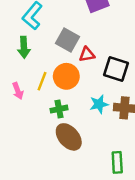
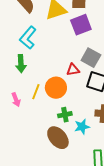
gray square: (67, 40) -> (91, 58), moved
cyan star: (99, 104) -> (82, 127), moved
green cross: (59, 109) -> (65, 115), moved

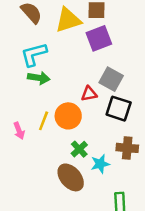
cyan L-shape: (28, 38) -> (34, 54), turned 35
green arrow: (21, 64) -> (39, 78), moved, turned -78
green cross: (65, 115) -> (79, 149), turned -32

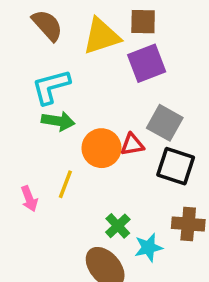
orange circle: (68, 116) -> (102, 148), moved

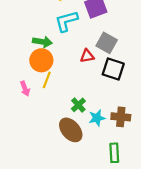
cyan L-shape: (51, 87) -> (66, 21), moved
orange circle: (102, 148) -> (41, 60), moved
brown cross: (188, 224) -> (121, 117), moved

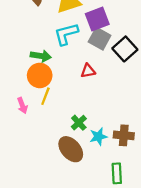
gray square: (107, 43) -> (100, 39), moved
black square: (113, 69) -> (125, 49), moved, turned 30

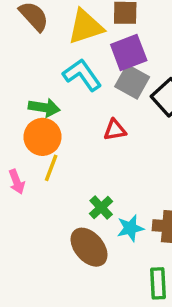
cyan L-shape: (66, 34) -> (82, 75), turned 70

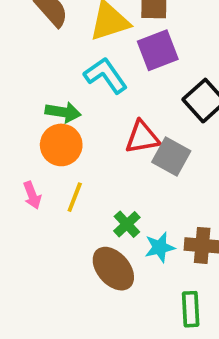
gray square: (132, 82) -> (171, 157), moved
red triangle: (115, 130) -> (142, 137), size x1.4
yellow line: (51, 168) -> (75, 197), moved

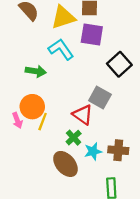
purple square: (158, 50) -> (92, 34), turned 30
red triangle: (142, 137) -> (83, 115), moved, turned 45
orange circle: (61, 145) -> (32, 107), moved

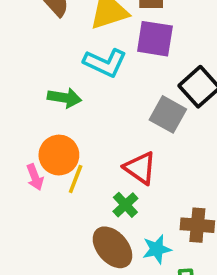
cyan L-shape: (61, 49) -> (105, 63), turned 150
gray square: (100, 97) -> (168, 114), moved
cyan star: (93, 151) -> (157, 249), moved

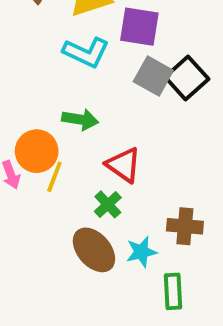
green arrow: (64, 98) -> (80, 119), moved
gray square: (168, 114) -> (153, 76), moved

